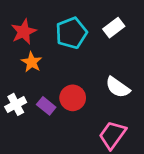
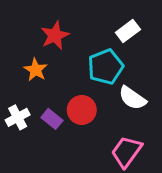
red star: (24, 32) -> (55, 35), moved
cyan pentagon: (71, 33) -> (106, 67), moved

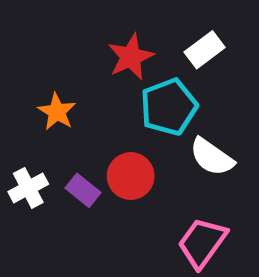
red star: (55, 35) -> (131, 57), moved

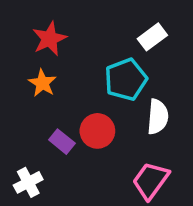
red star: (131, 57) -> (49, 39), moved
white semicircle: (212, 157) -> (158, 117), turned -120
white cross: (28, 188) -> (28, 182), moved

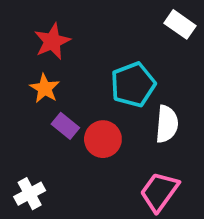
white rectangle: (152, 37) -> (180, 24), moved, turned 72
purple rectangle: (62, 142) -> (65, 126), moved

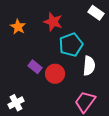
red star: (52, 41) -> (53, 22), moved, turned -30
orange star: (45, 88) -> (18, 27), moved

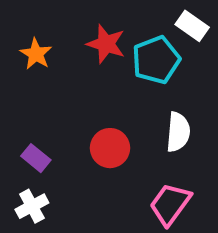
cyan pentagon: (71, 45) -> (156, 60), moved
purple rectangle: (35, 67) -> (36, 158), moved

